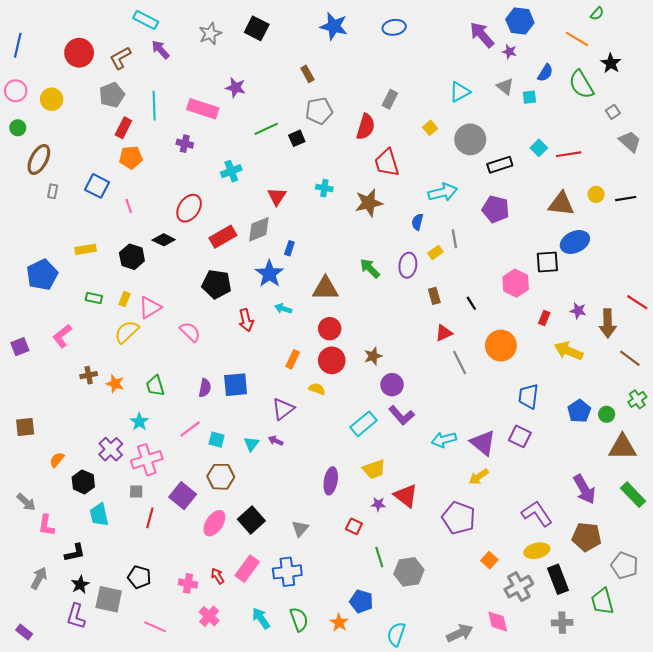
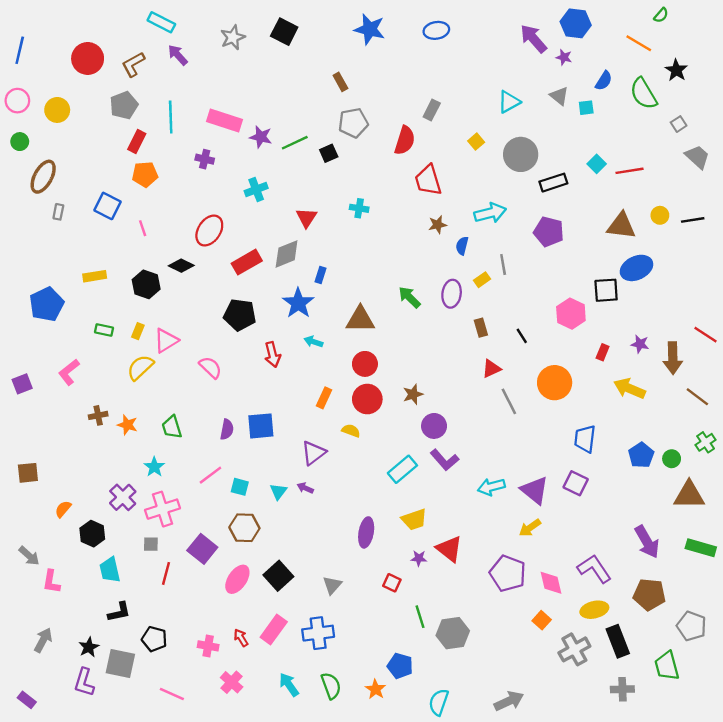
purple star: (236, 88) -> (261, 137), moved
brown star: (369, 203) -> (438, 225), moved, size x0.6
green rectangle: (633, 495) -> (701, 548), turned -30
black L-shape: (75, 553) -> (119, 612), moved
pink diamond: (498, 621) -> (551, 583), moved

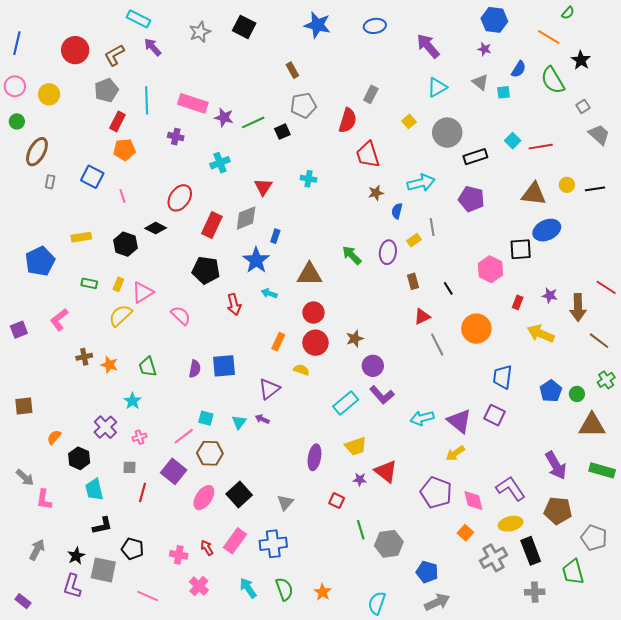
purple arrow: (533, 39) -> (428, 46), moved
red rectangle: (247, 262) -> (212, 225), turned -35
pink line: (210, 475) -> (184, 436), moved
pink cross: (163, 509) -> (140, 437), size x0.5
blue pentagon: (400, 666) -> (427, 572), moved

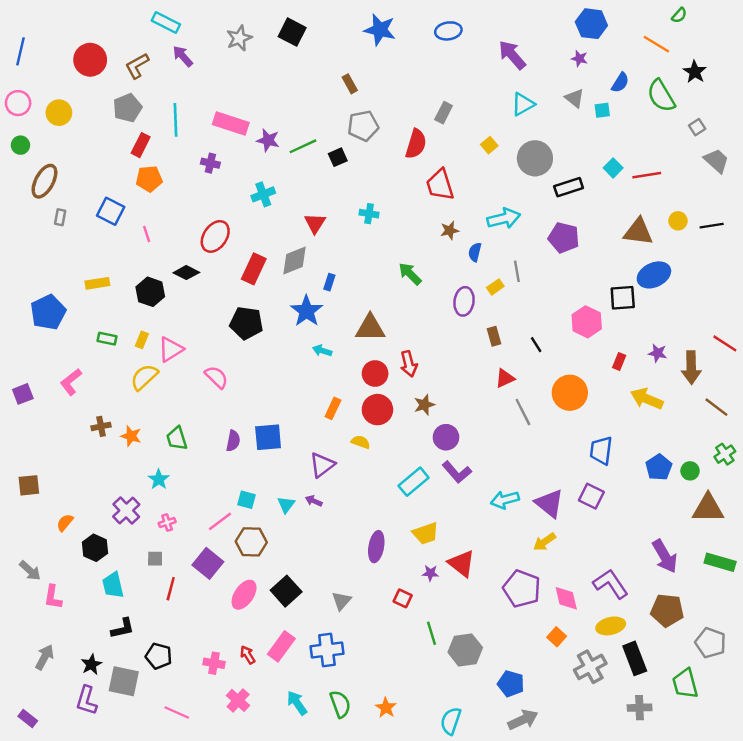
green arrow: (352, 255) -> (410, 274), moved
red arrow: (234, 304) -> (409, 364), moved

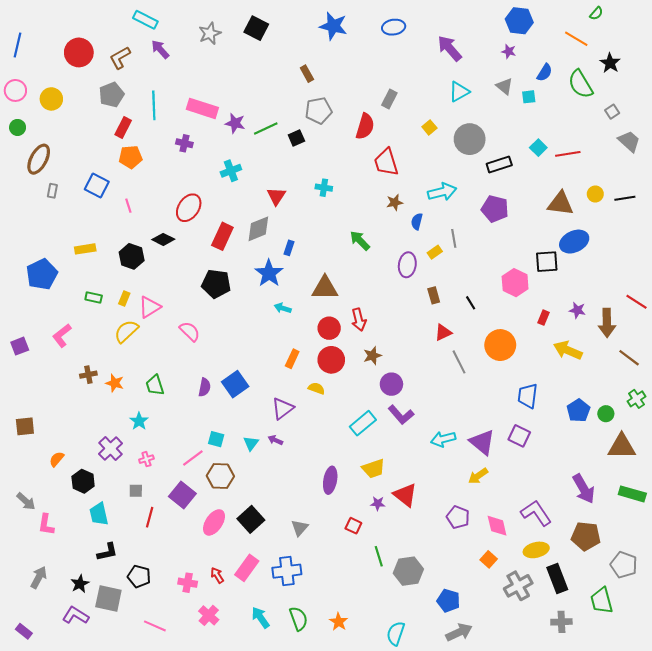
blue square: (268, 437) -> (235, 384), turned -30
purple pentagon: (522, 589) -> (458, 517), size x0.7
purple L-shape: (87, 700) -> (76, 615), turned 105

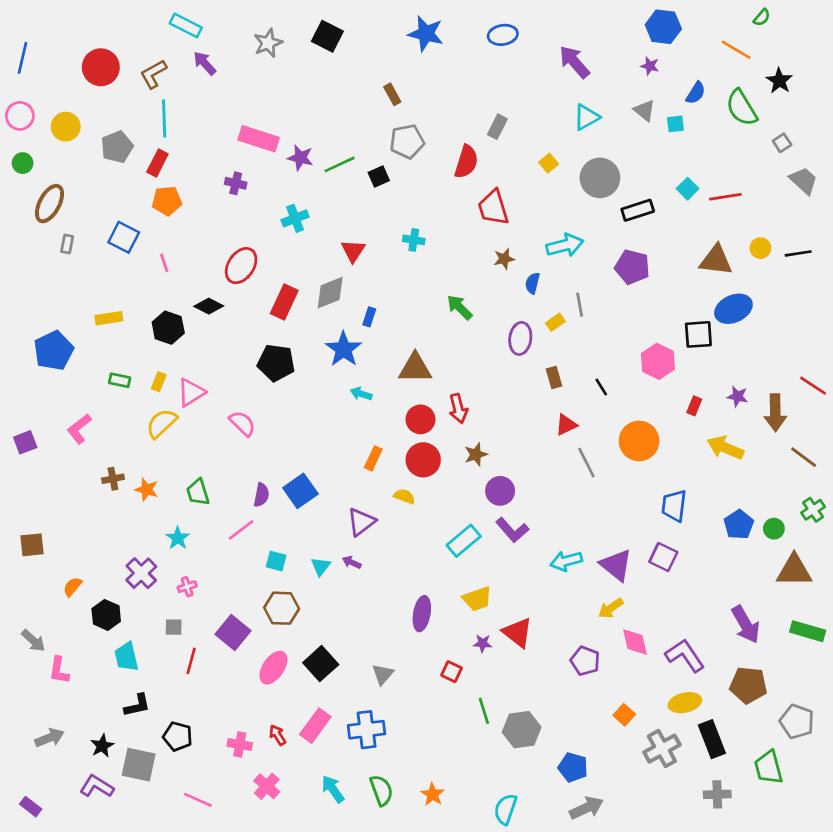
gray pentagon: (112, 95) -> (117, 147), moved
cyan line: (154, 105) -> (164, 119), moved
pink line: (193, 458) -> (241, 530), moved
pink diamond: (497, 526) -> (635, 642), moved
gray arrow: (39, 577) -> (50, 738), turned 40

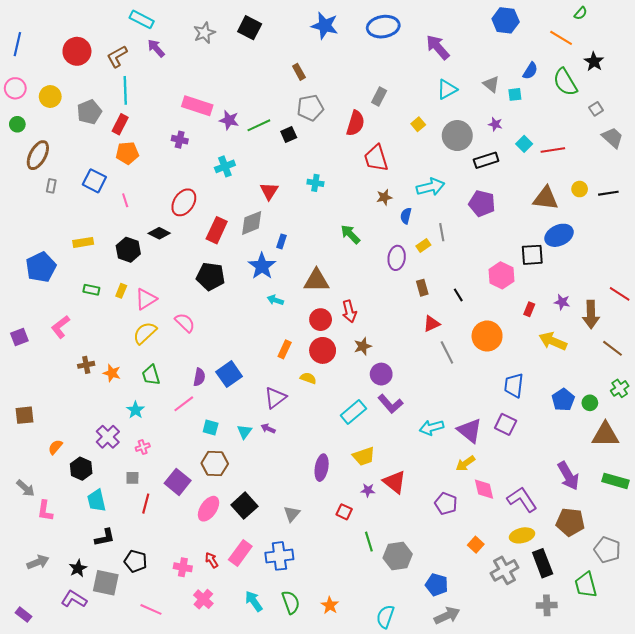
blue ellipse: (503, 35) -> (383, 27), size x1.4
purple star: (650, 66) -> (495, 124), moved
yellow semicircle: (161, 423) -> (145, 333), moved

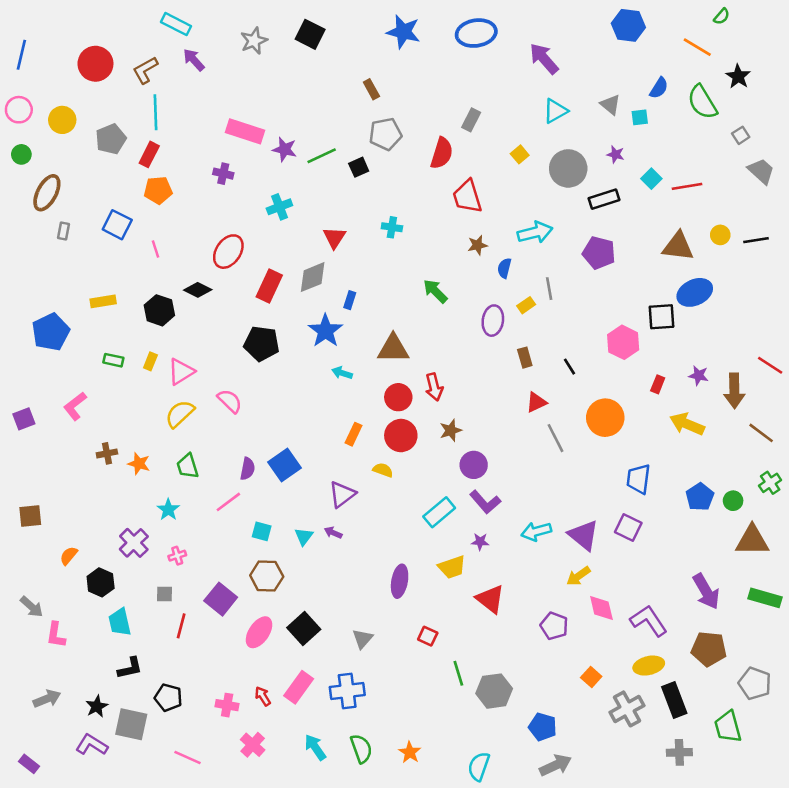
purple star: (368, 490) -> (480, 542), moved

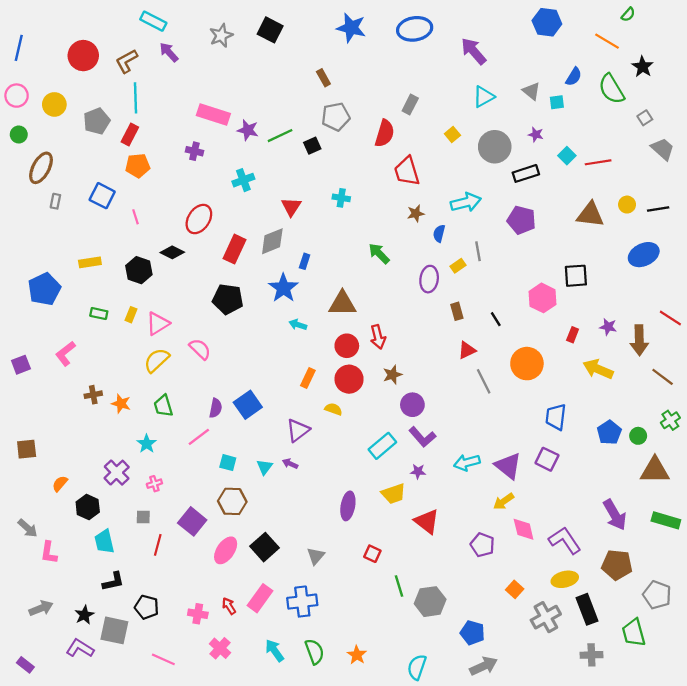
blue ellipse: (695, 292) -> (644, 255), moved

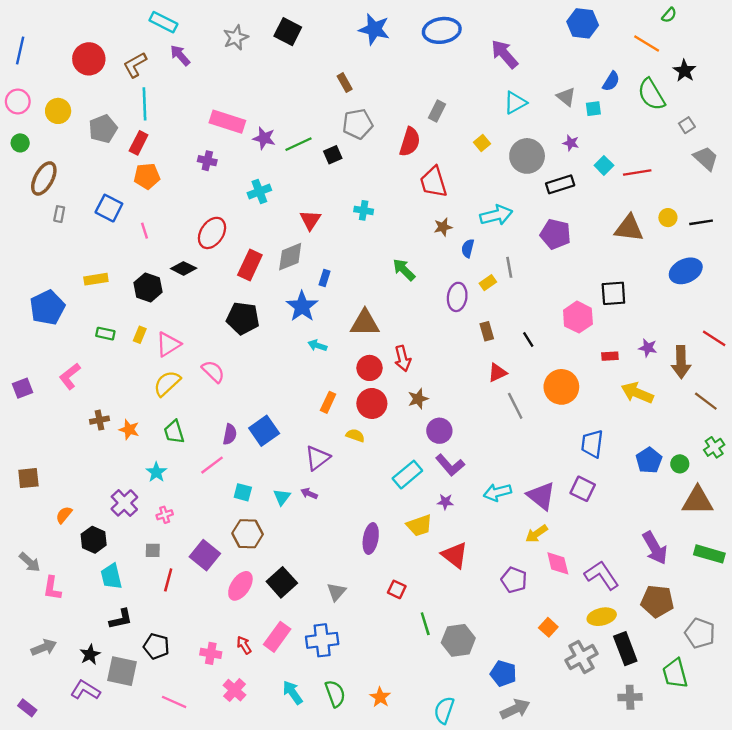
red rectangle: (573, 335) -> (610, 356), turned 64

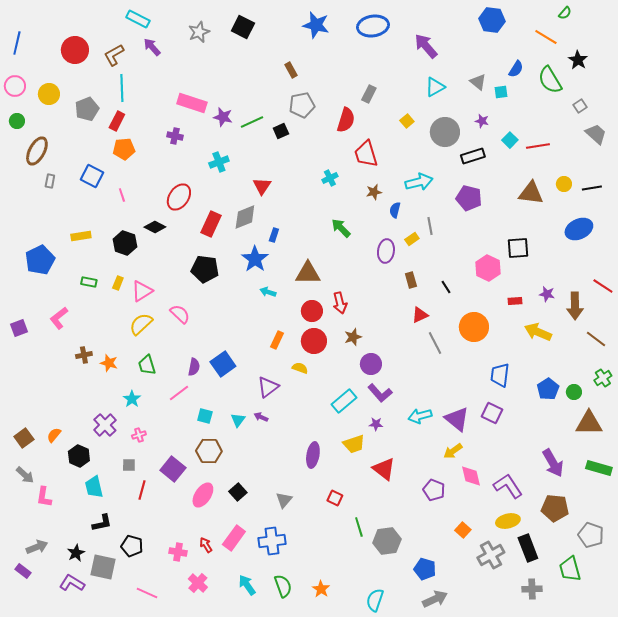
cyan cross: (364, 210) -> (330, 178), moved, turned -35
brown square: (28, 478) -> (24, 438), moved, turned -30
black square: (282, 582) -> (238, 492), size x0.7
purple rectangle: (27, 708) -> (23, 571), moved

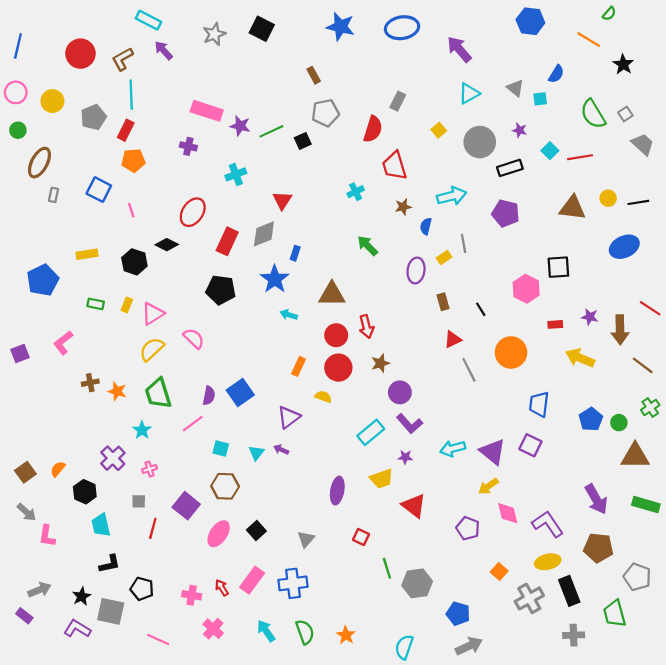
green semicircle: (550, 80) -> (593, 114), moved
green trapezoid: (147, 365) -> (158, 393), size x1.4

